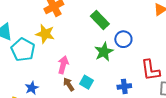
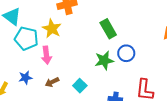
cyan pentagon: (23, 50) -> (26, 38), turned -30
pink arrow: (63, 65) -> (46, 55), moved, turned 144
brown arrow: (69, 84) -> (52, 82), moved, turned -96

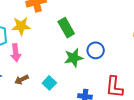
yellow star: (52, 29) -> (21, 26), turned -30
green rectangle: (108, 29) -> (66, 28), moved

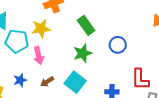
green star: (74, 58) -> (83, 53), moved
cyan square: (49, 83) -> (75, 82), size x1.5

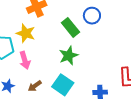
yellow star: (41, 29) -> (26, 33), turned 30
blue circle: (118, 45) -> (92, 16), moved

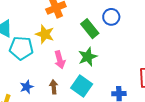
pink arrow: (25, 60) -> (60, 60), moved
brown arrow: (35, 86) -> (54, 87), turned 120

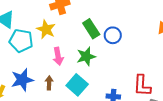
blue circle: (111, 17) -> (113, 35), moved
blue star: (27, 87) -> (22, 80), size x1.6

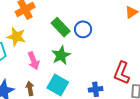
red L-shape: (142, 86) -> (122, 73), turned 30

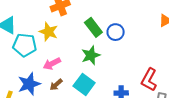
pink arrow: (34, 61) -> (52, 64), moved, turned 78
brown arrow: (30, 88) -> (56, 85), turned -128

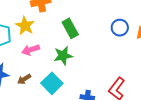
blue circle: (116, 32) -> (120, 28), moved
pink arrow: (52, 64) -> (31, 50), moved

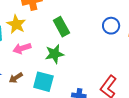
cyan square: (52, 83) -> (43, 82), turned -30

